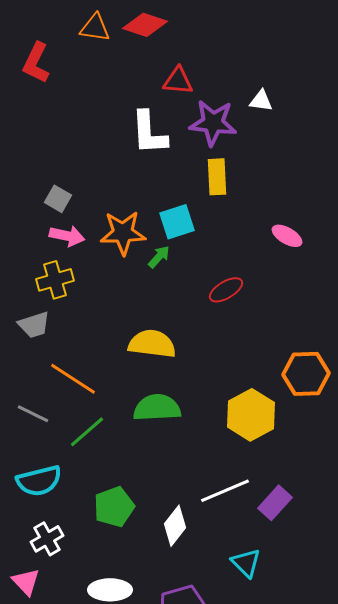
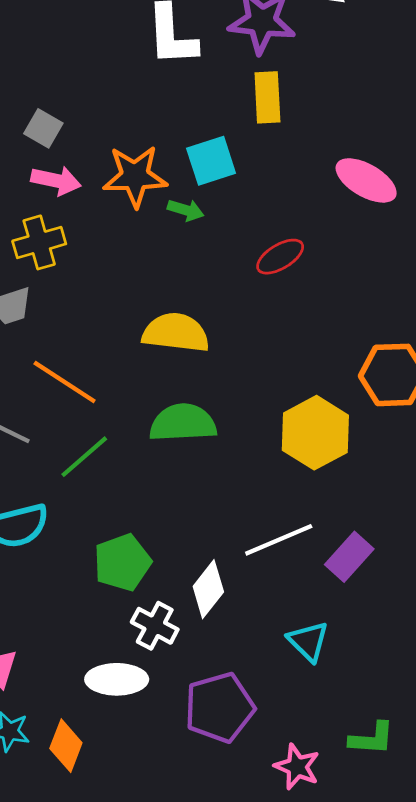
pink ellipse: (287, 236) -> (366, 180), size x1.4
green arrow: (159, 257) -> (186, 210), turned 65
white cross: (47, 539) -> (155, 626), moved, turned -32

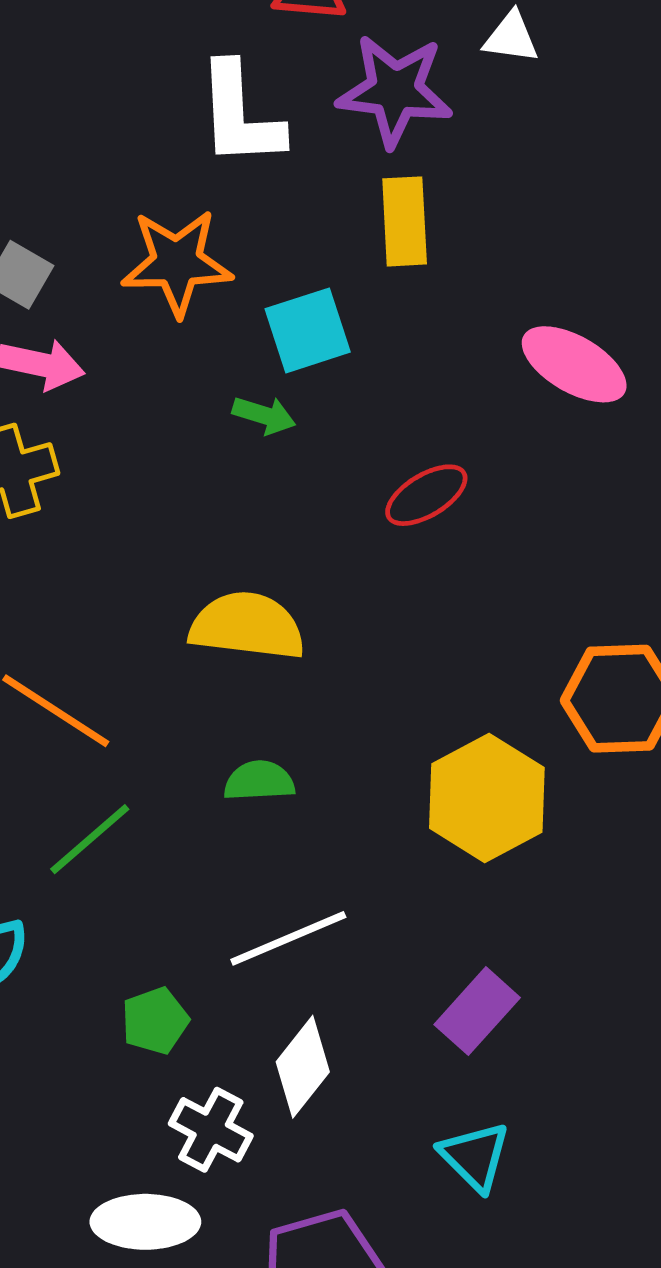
orange star: (135, 176) -> (177, 263), moved
green semicircle: (183, 423) -> (259, 781), size x0.6
white line: (279, 540) -> (288, 938), moved
purple rectangle: (349, 557) -> (477, 1011), moved
green pentagon: (122, 562) -> (155, 1021), size x0.7

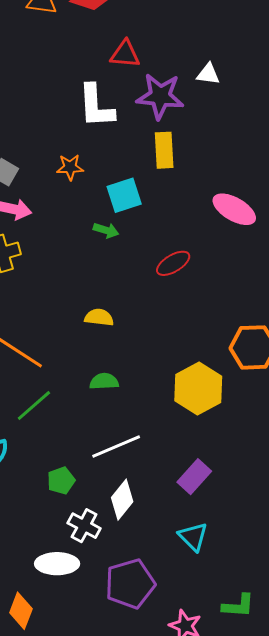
orange star: (177, 263) -> (70, 167), size x0.6
yellow semicircle: (247, 626) -> (99, 317), size x0.6

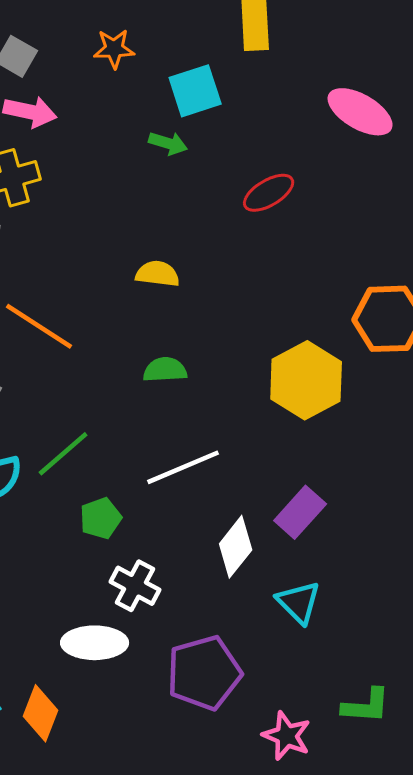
green line: (34, 406) -> (63, 454), moved
white diamond: (122, 500) -> (236, 547), moved

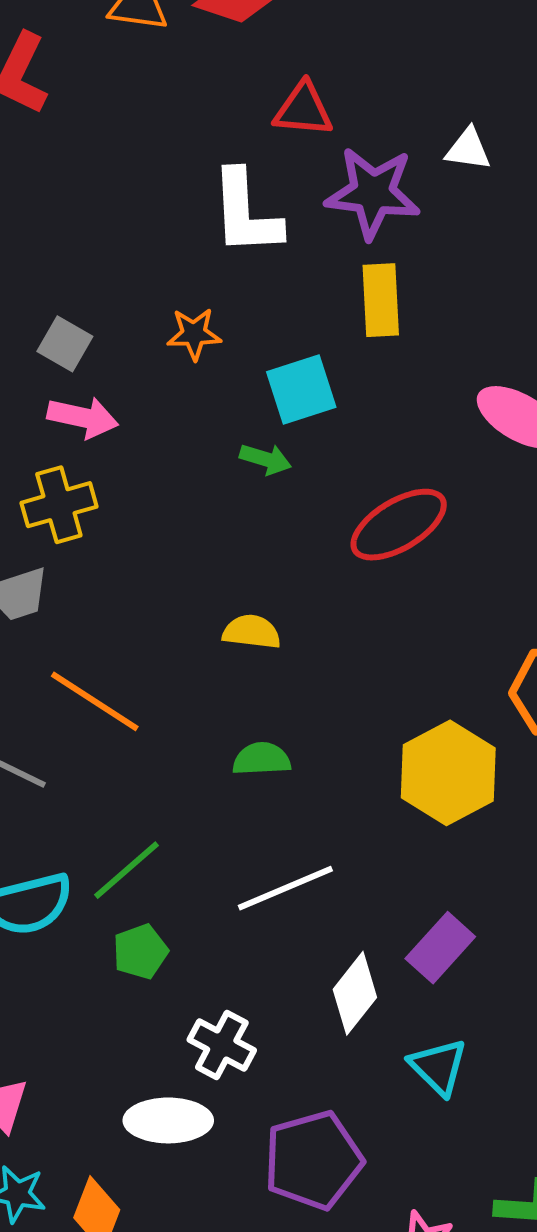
red ellipse: (269, 193) -> (399, 525), size x1.4
green pentagon: (101, 518) -> (140, 952), moved

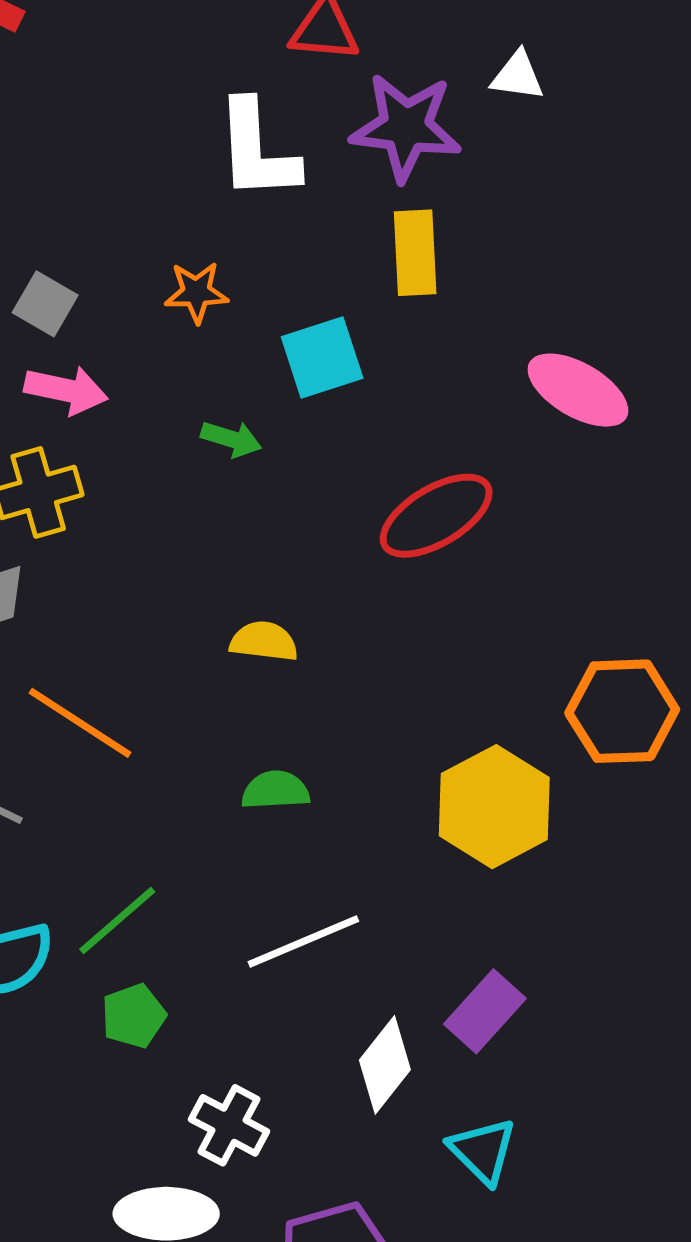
green arrow: (266, 459) -> (231, 439), moved

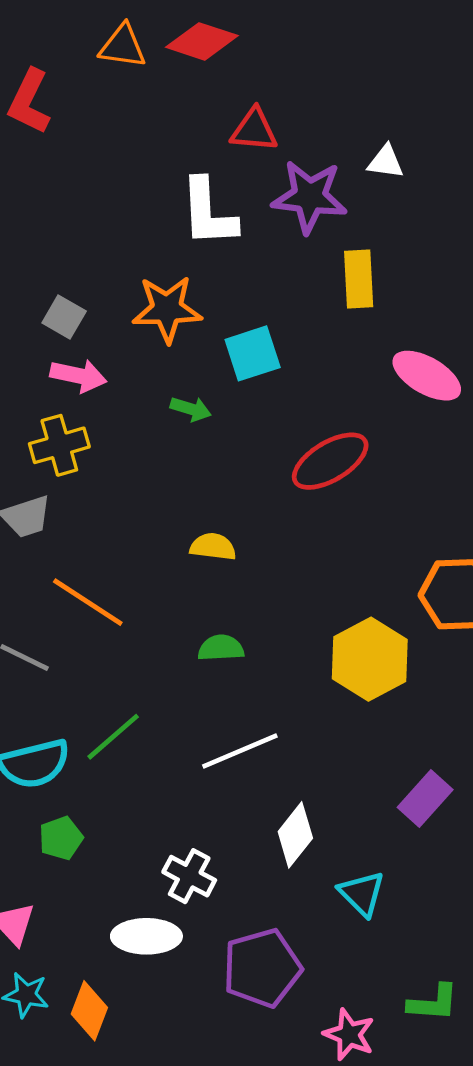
yellow rectangle: (415, 253) -> (359, 279), moved
orange star: (196, 292) -> (167, 309), size x1.6
purple rectangle: (485, 1011) -> (425, 798), moved
green pentagon: (134, 1016) -> (61, 838), moved

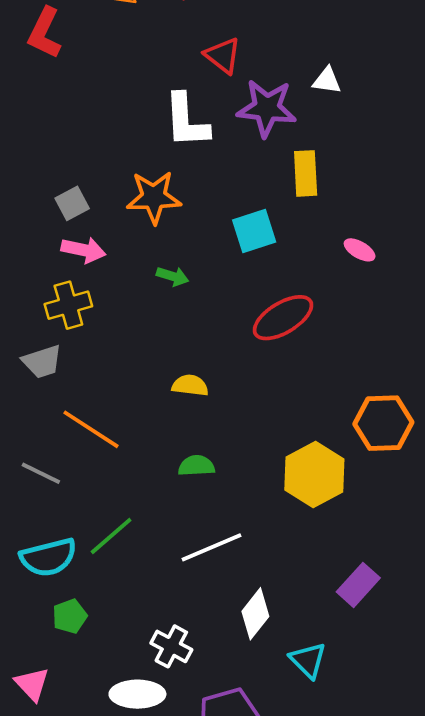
red triangle: (254, 130) -> (223, 55), turned 33
gray square: (64, 317) -> (72, 203), turned 32
cyan square: (253, 353) -> (254, 231), moved
pink ellipse: (427, 376) -> (360, 250), size x0.6

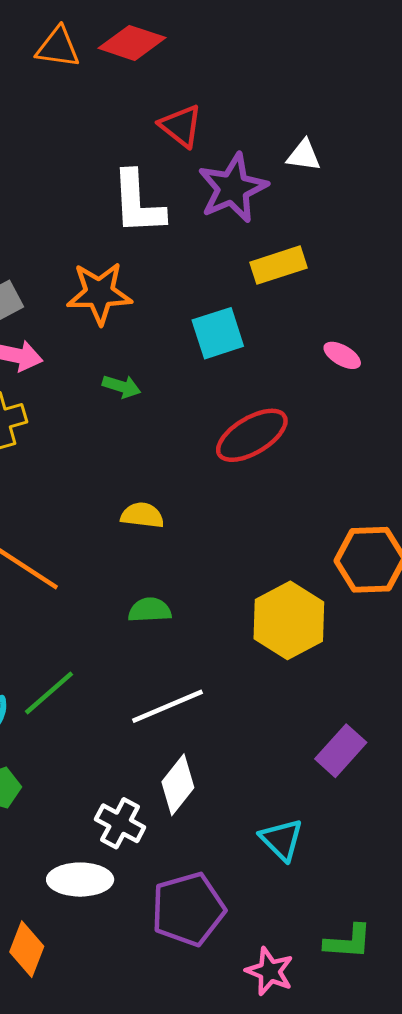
purple star: (267, 108) -> (233, 188), turned -30
yellow rectangle: (306, 173) -> (279, 265), turned 75
white diamond: (255, 614) -> (178, 785), moved

